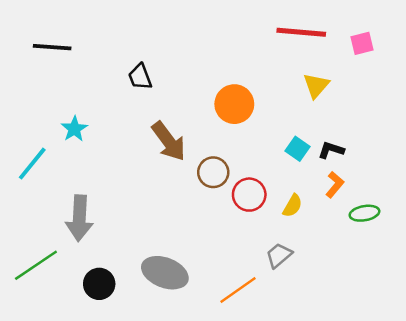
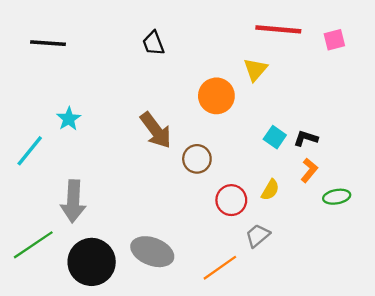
black trapezoid: (140, 77) -> (153, 43), moved
yellow triangle: (316, 85) -> (255, 70), moved
red circle: (249, 195) -> (231, 200), moved
black circle: (99, 284) -> (92, 262), size x1.6

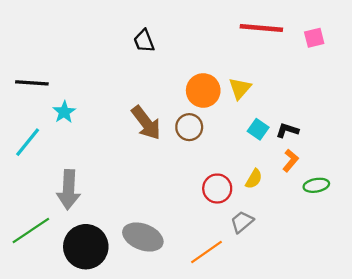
black line: (48, 43) -> (32, 83), moved
yellow triangle: (255, 70) -> (240, 88), moved
brown circle: (197, 159) -> (189, 127), moved

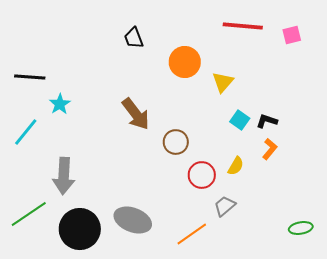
orange circle: (203, 90) -> (185, 62), moved
brown circle: (189, 127) -> (176, 142), moved
green ellipse: (316, 185) -> (301, 228), moved

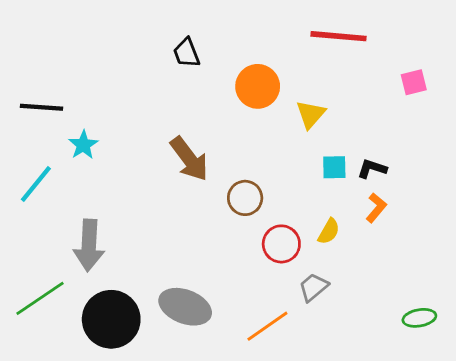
pink square: (292, 35) -> (414, 82), moved
cyan square: (240, 120) -> (334, 167), turned -36

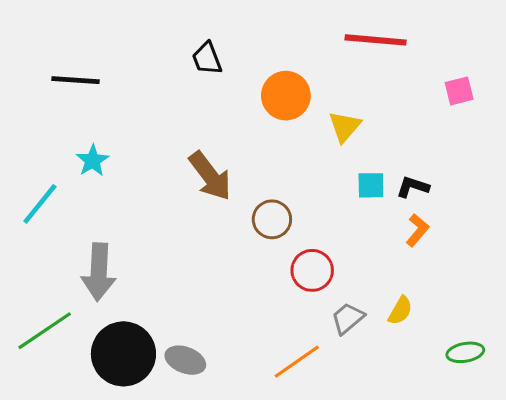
black line: (41, 107) -> (76, 80), moved
yellow semicircle: (329, 231) -> (400, 311), moved
gray ellipse: (185, 307) -> (185, 360), moved, size x0.7

